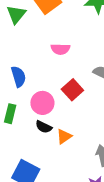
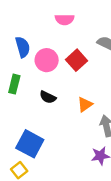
pink circle: (42, 103) -> (47, 60), moved
orange triangle: (64, 136) -> (85, 104), moved

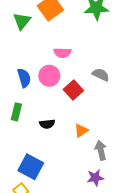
pink circle: (47, 60) -> (49, 76), moved
black semicircle: (48, 97) -> (47, 124), turned -32

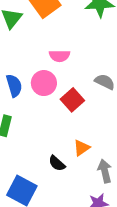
black semicircle: (47, 124) -> (57, 163), moved, turned 48

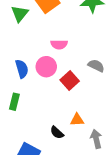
orange triangle: (81, 148) -> (77, 120), turned 32

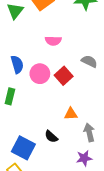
pink circle: (46, 67) -> (40, 74), moved
black semicircle: (57, 133) -> (51, 137), moved

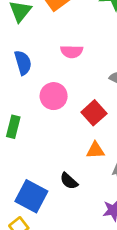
blue semicircle: (17, 64) -> (23, 63), moved
red square: (64, 76) -> (94, 113), moved

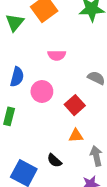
blue semicircle: (23, 63) -> (17, 77), moved, turned 30

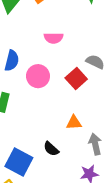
red square: (75, 105) -> (76, 79), moved

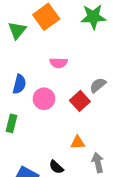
gray semicircle: (95, 62) -> (98, 85), turned -66

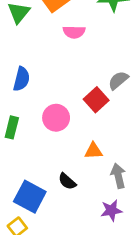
pink semicircle: (59, 63) -> (74, 32), moved
pink circle: (44, 99) -> (56, 118), moved

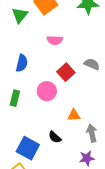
pink semicircle: (74, 32) -> (55, 40), moved
gray semicircle: (118, 80) -> (92, 64), turned 63
red square: (96, 100) -> (66, 72), moved

